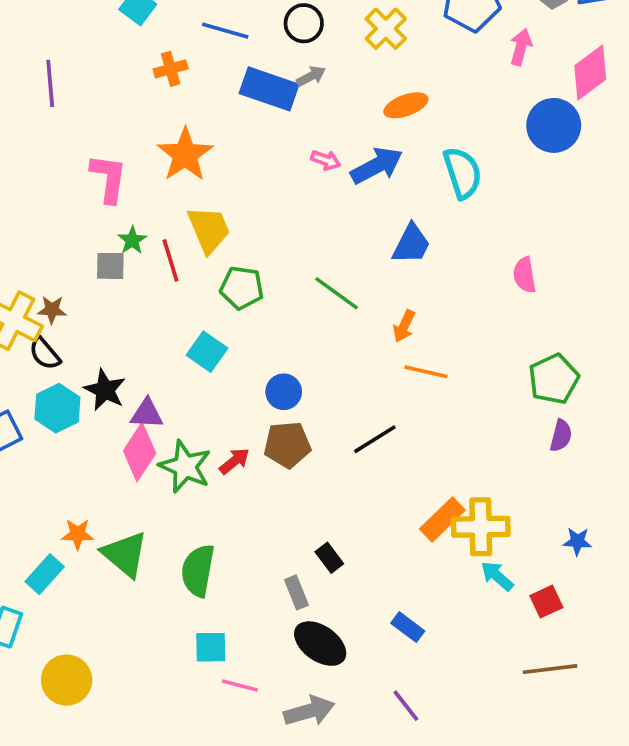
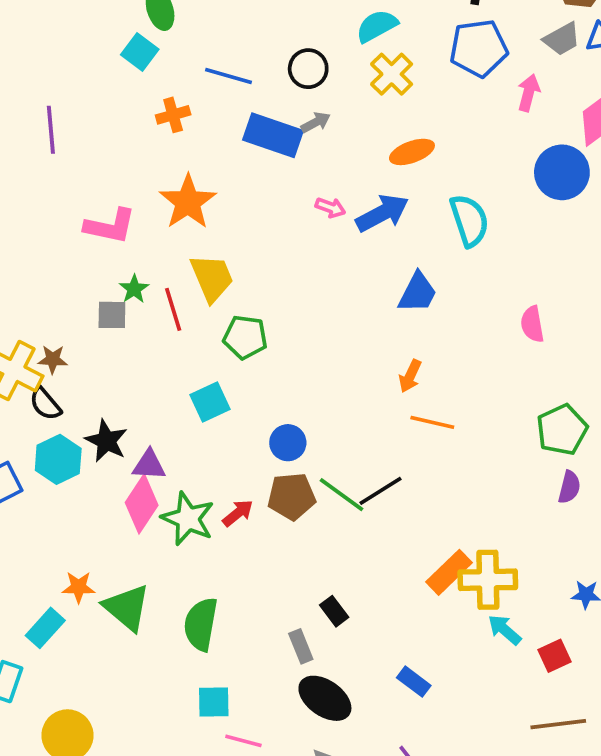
pink L-shape: (109, 178) -> (110, 226), turned 94
green line: (337, 293) -> (342, 495), moved
cyan square: (207, 352) -> (210, 402), turned 30

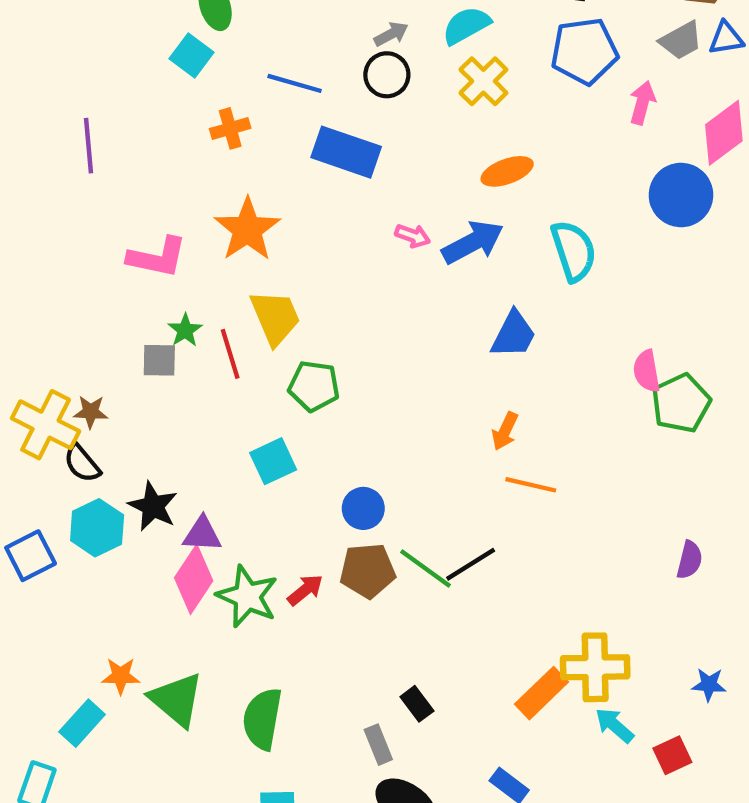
gray arrow: (316, 122) -> (391, 34), moved
green pentagon: (562, 430) -> (681, 403), moved
orange rectangle: (449, 572) -> (541, 693), moved

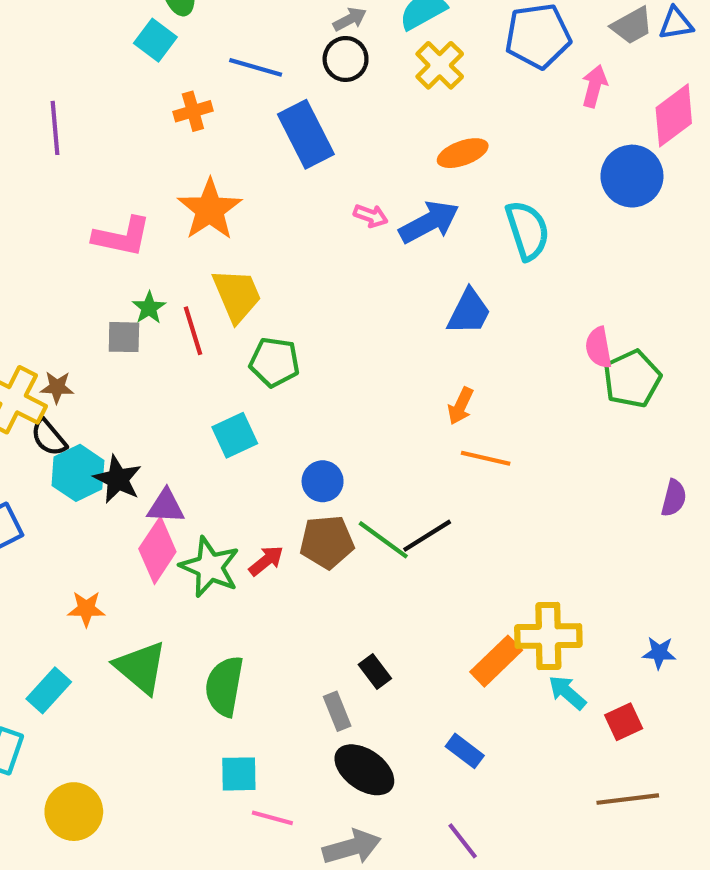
blue rectangle: (346, 152) -> (306, 134), turned 44
cyan hexagon: (97, 528) -> (78, 473), moved
purple semicircle: (690, 560) -> (674, 498), moved
orange star: (121, 676) -> (86, 609), moved

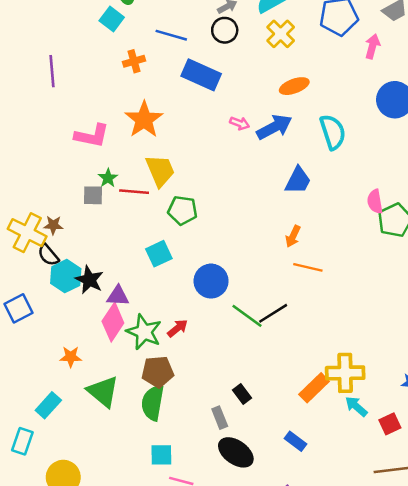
blue rectangle: (306, 134) -> (201, 75), turned -39
red line: (193, 331) -> (134, 192), turned -68
blue circle: (323, 481) -> (211, 281), size x1.4
brown pentagon: (327, 542) -> (158, 372), moved

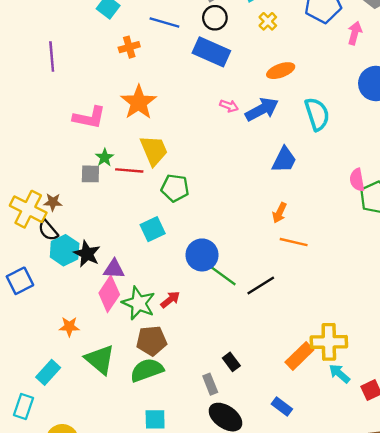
yellow cross: (281, 34) -> (268, 21), size x0.7
blue rectangle: (201, 75) -> (211, 52), moved
green line: (247, 316) -> (222, 275), moved
green semicircle: (153, 403) -> (147, 370), turned 60

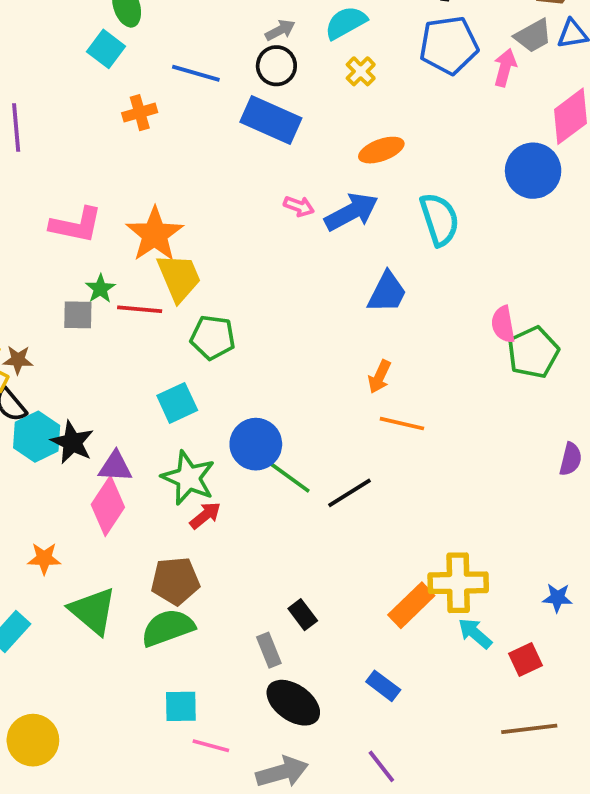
pink arrow: (355, 33) -> (505, 68), moved
orange star: (139, 102) -> (155, 234), moved
green star: (139, 303) -> (188, 478), moved

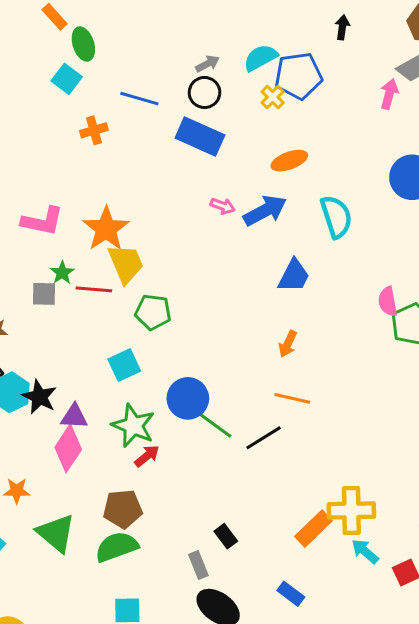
blue pentagon: (449, 45) -> (298, 76), moved
orange line: (402, 424) -> (292, 398), moved

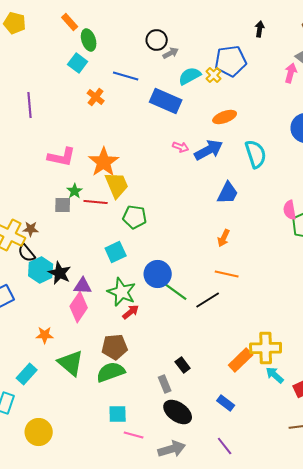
cyan semicircle: (261, 58) -> (190, 76), moved
black circle: (205, 92) -> (157, 40), moved
orange cross: (94, 130) -> (96, 97), turned -36

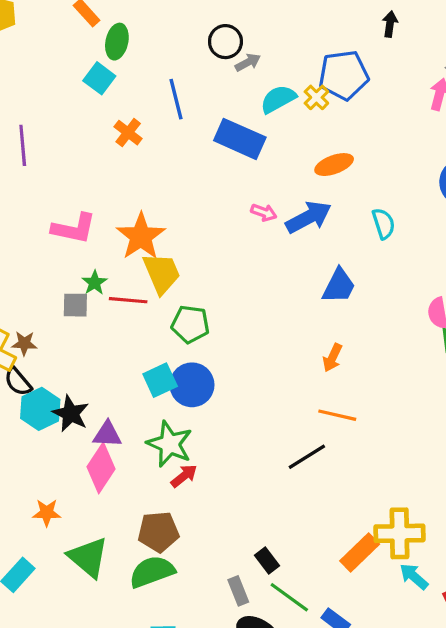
green ellipse: (89, 40) -> (117, 42), turned 30
blue line: (126, 76) -> (176, 99), turned 60
cyan semicircle: (256, 154) -> (384, 224), size x0.7
blue circle: (158, 274) -> (192, 385), moved
green line: (175, 291) -> (289, 597), moved

